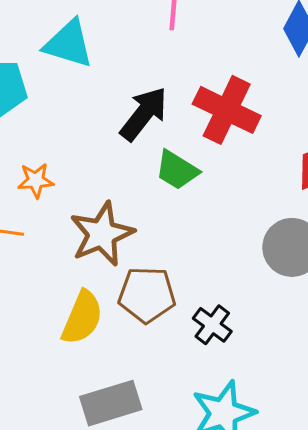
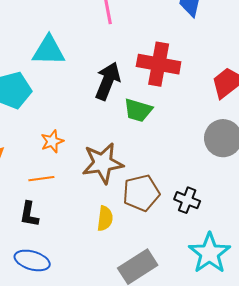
brown star: (102, 234) -> (103, 163), turned 30
yellow semicircle: (82, 318) -> (105, 218), size x0.7

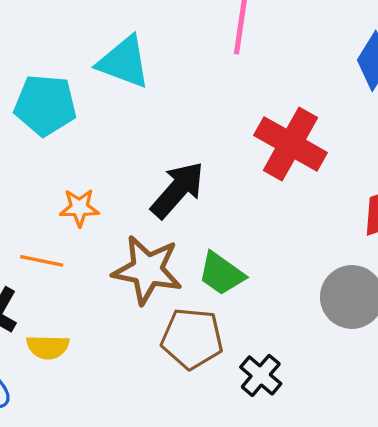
black arrow: (108, 81) -> (178, 190), moved
green trapezoid: (138, 110) -> (221, 274), moved
yellow semicircle: (105, 218) -> (48, 347), moved, turned 65

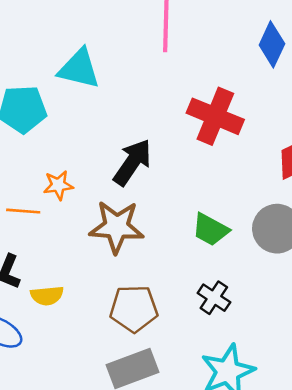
orange line: (42, 261) -> (23, 211), moved
green trapezoid: (221, 274) -> (210, 230), moved
brown pentagon: (192, 339) -> (134, 309), moved

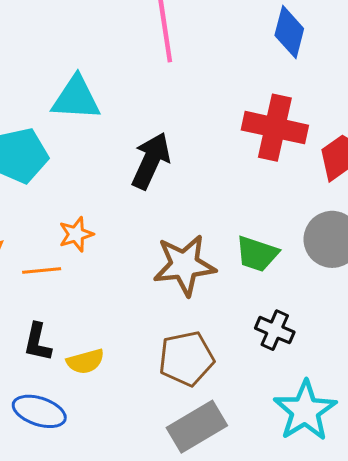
red cross: (215, 116) -> (275, 128), moved
black arrow: (132, 162) -> (151, 161), moved
brown star: (117, 227) -> (184, 265), moved

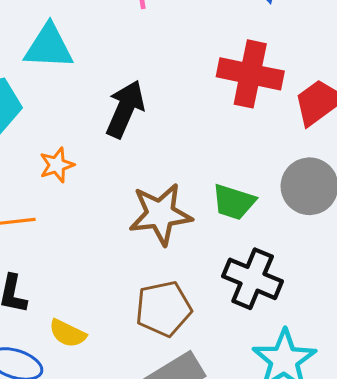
orange star: (76, 234) -> (57, 165), moved
black cross: (275, 330) -> (253, 279), size x1.5
yellow semicircle: (85, 361) -> (68, 333), moved, turned 42

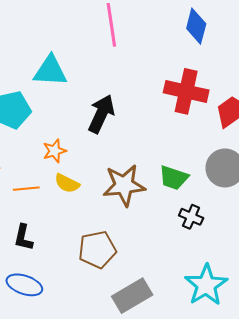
black cross: (253, 279) -> (191, 217), moved, size x0.6
brown pentagon: (163, 309) -> (97, 250), moved
yellow semicircle: (68, 333) -> (67, 183), moved

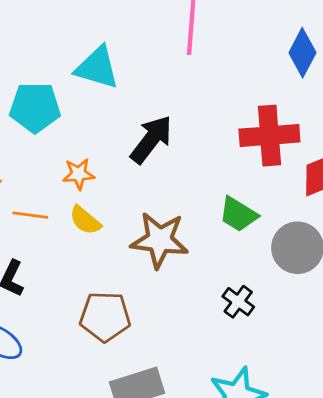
red cross: (186, 91) -> (269, 136), turned -30
green trapezoid: (174, 178) -> (238, 214), moved

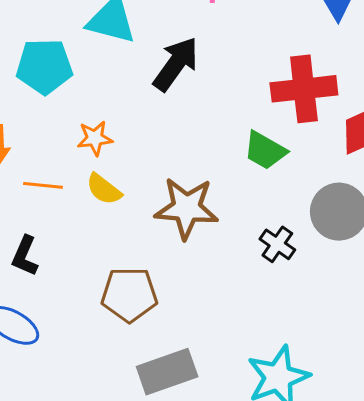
black arrow: (151, 139) -> (176, 64), moved
green trapezoid: (238, 214) -> (265, 150), moved
black cross: (238, 302) -> (277, 244), moved

